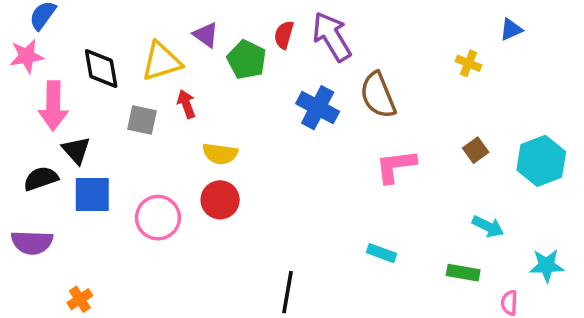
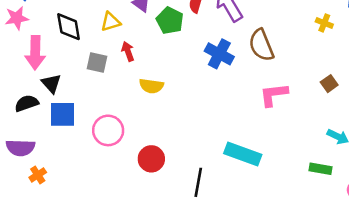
yellow triangle: (161, 61) -> (111, 22), size x0.7
red circle: (220, 200) -> (151, 159), moved
cyan rectangle: (382, 253) -> (243, 154), moved, size x1.8
orange cross: (80, 299) -> (38, 175), moved

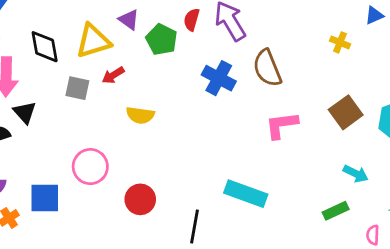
yellow triangle: (111, 22) -> (93, 41), size x1.5
red arrow: (128, 51) -> (113, 75), turned -102
brown square: (329, 84) -> (346, 112), size x1.6
blue square: (62, 114) -> (45, 198), moved
green rectangle: (321, 169) -> (336, 211), turned -35

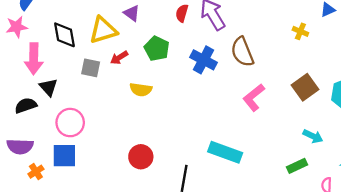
green pentagon: (162, 40) -> (157, 48), moved
pink L-shape: (281, 125) -> (254, 97), turned -32
pink circle: (90, 167) -> (70, 123), moved

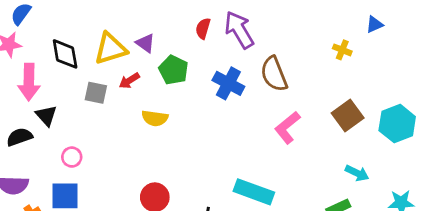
purple triangle: (132, 13) -> (145, 43), moved
pink circle: (70, 123) -> (72, 157), size x0.6

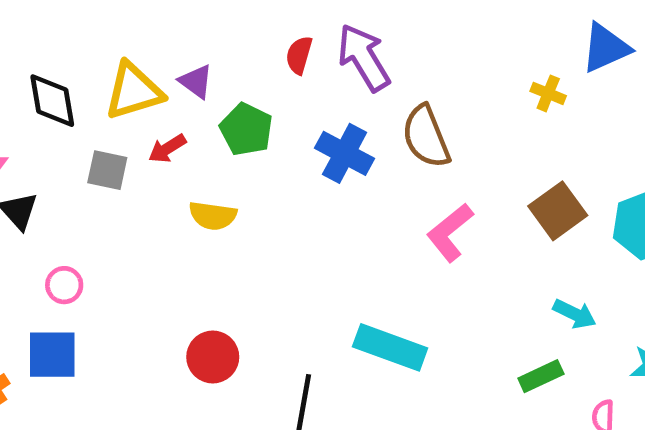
blue triangle: (374, 24) -> (606, 48), size x1.6

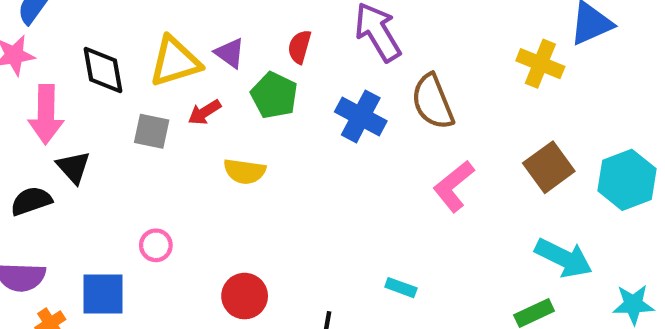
red semicircle: (299, 55) -> (299, 47), moved
yellow cross: (548, 93) -> (540, 64), size x1.5
pink circle: (64, 285) -> (156, 245), moved
cyan arrow: (575, 314) -> (564, 258), size x1.5
cyan rectangle: (390, 347) -> (401, 288), size x0.5

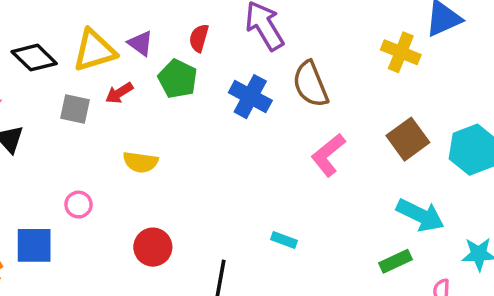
black diamond: (103, 70) -> (34, 58), turned -36
yellow semicircle: (245, 171) -> (140, 162), moved

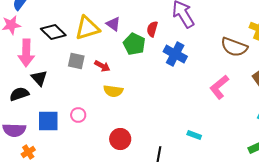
red semicircle: (199, 38) -> (152, 29), moved
brown semicircle: (310, 84) -> (234, 47), moved, turned -48
red arrow: (119, 93) -> (102, 66), moved, turned -119
blue square: (34, 245) -> (48, 121), moved

